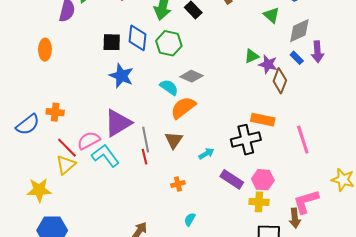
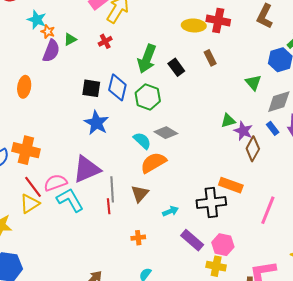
orange cross: (55, 112) -> (26, 150), size x1.5
pink line: (303, 140) -> (268, 210), turned 32

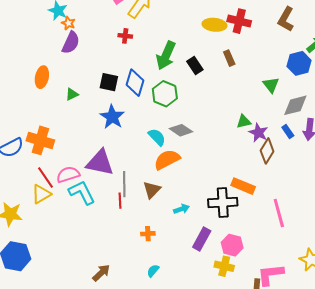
green triangle: (70, 39) -> (72, 94), moved
red cross: (105, 41) -> (125, 36), turned 32
purple triangle: (87, 169) -> (100, 163), turned 32
pink line: (268, 210) -> (279, 213), turned -40
purple rectangle: (192, 240) -> (202, 239), turned 75

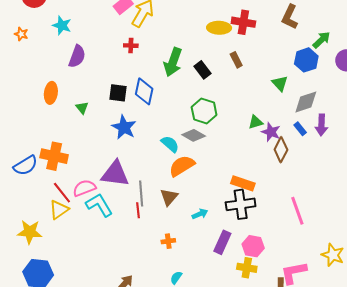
orange star: (68, 23) -> (21, 34), moved
green triangle: (72, 94) -> (82, 108), turned -40
green hexagon: (165, 94) -> (204, 111), moved
orange rectangle: (243, 186) -> (243, 183), moved

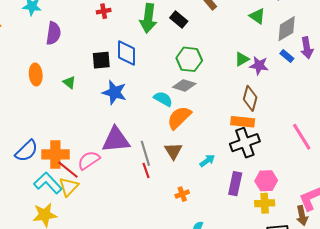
brown diamond: (281, 150) -> (250, 98), moved
orange cross: (54, 156) -> (55, 154), moved
cyan L-shape: (99, 205) -> (48, 183), moved

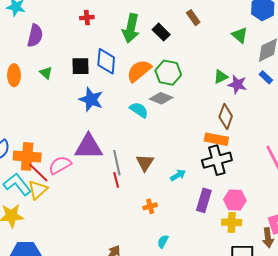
green triangle: (69, 82) -> (46, 73), moved
orange semicircle: (179, 118) -> (139, 71), moved

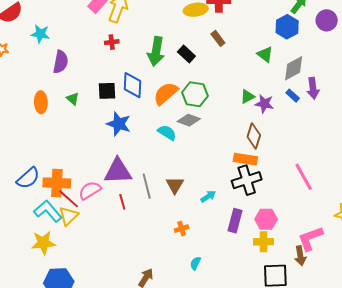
red line: (116, 180) -> (122, 202), moved

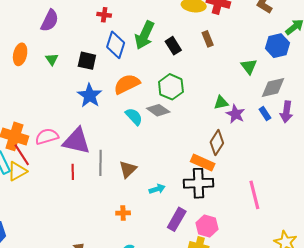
blue diamond: (133, 85) -> (116, 45), moved
orange semicircle: (166, 93) -> (127, 84), moved
pink semicircle: (90, 190) -> (47, 136), moved

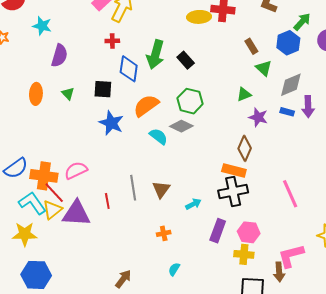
brown rectangle: (208, 39) -> (251, 46), moved
green triangle: (221, 103) -> (244, 94), moved
blue rectangle: (265, 114) -> (287, 112), turned -32
purple triangle: (77, 141) -> (76, 213), moved

